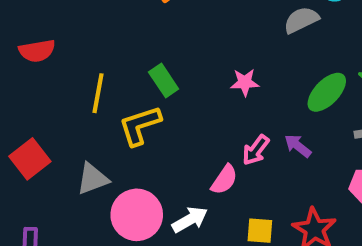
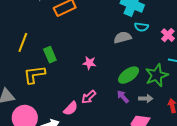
yellow line: (98, 93) -> (23, 42), moved
purple arrow: (298, 146) -> (123, 97), moved

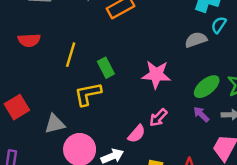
cyan semicircle: (141, 27) -> (219, 25), turned 120
pink star: (89, 63) -> (156, 75), size x1.6

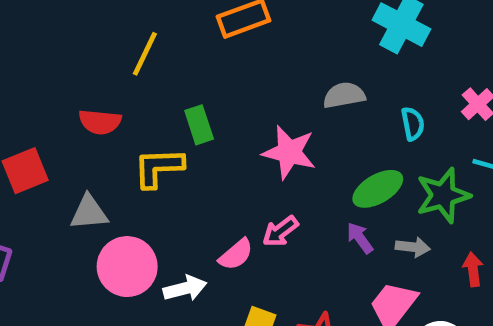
cyan semicircle: (219, 25) -> (413, 124), moved, turned 126
red semicircle: (29, 40) -> (100, 122), moved
gray semicircle: (196, 40) -> (344, 95), moved
yellow line: (71, 55) -> (145, 54), moved

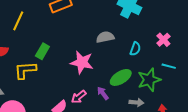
cyan semicircle: (413, 124) -> (135, 49), turned 32
green rectangle: (199, 125) -> (42, 51), turned 49
purple arrow: (360, 238) -> (103, 93), moved

